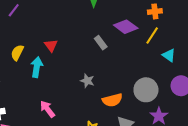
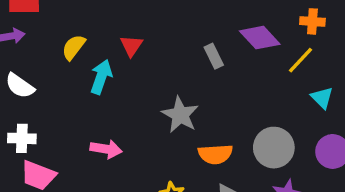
gray star: (87, 81) -> (180, 115), size x1.5
pink arrow: (47, 109) -> (106, 149), turned 126

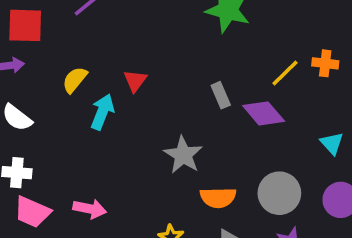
purple diamond: (260, 38) -> (264, 113), moved
yellow line: (301, 60) -> (285, 73), moved
pink arrow: (106, 149) -> (90, 209), moved

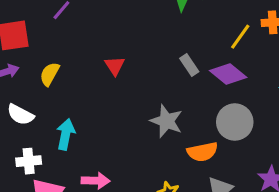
yellow semicircle: (75, 80) -> (50, 74), moved
cyan arrow: (102, 112) -> (66, 134), moved
gray circle: (279, 193) -> (235, 122), moved

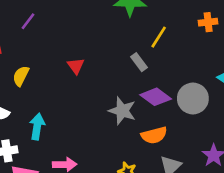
yellow line: (240, 37) -> (159, 37), moved
purple diamond: (228, 74) -> (156, 97), moved
gray circle: (235, 122) -> (193, 98), moved

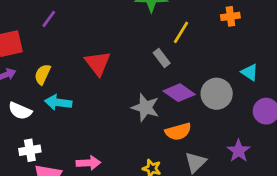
red triangle: (76, 66) -> (98, 63), size x1.5
cyan arrow: (37, 127) -> (58, 102), moved, turned -90

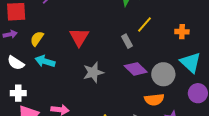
orange cross: (230, 16) -> (182, 32), moved
cyan triangle: (250, 72) -> (190, 62), size x1.6
gray star: (145, 107) -> (93, 72), moved, turned 30
orange semicircle: (178, 132) -> (154, 100), moved

